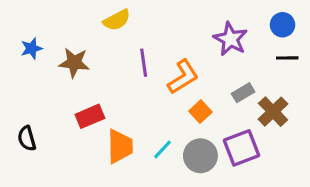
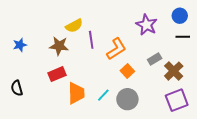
yellow semicircle: (117, 20) -> (74, 26), moved
blue star: (32, 48) -> (20, 45), moved
brown star: (74, 63) -> (59, 46), moved
purple square: (241, 148) -> (177, 100), moved

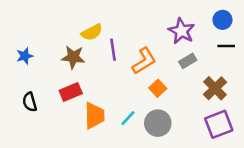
gray rectangle: (155, 59) -> (188, 61), moved
black semicircle: (17, 88) -> (30, 102), moved

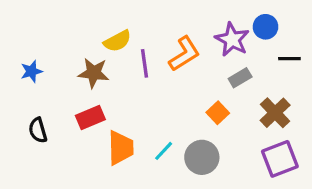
blue circle: (222, 20) -> (266, 27), moved
orange L-shape: (144, 61) -> (184, 54), moved
orange square: (158, 88) -> (218, 113), moved

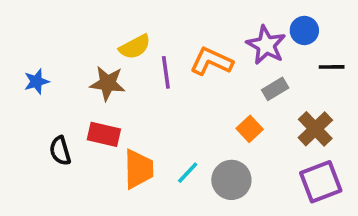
orange L-shape: (184, 54) -> (211, 61), turned -123
red rectangle: (90, 118) -> (104, 134), turned 36
black semicircle: (38, 130) -> (60, 151), moved

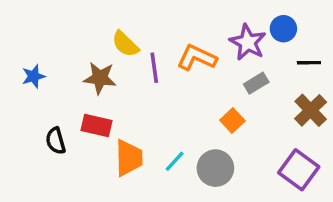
yellow semicircle: (135, 47) -> (125, 44), turned 72
brown cross: (315, 129) -> (311, 110), moved
purple square: (321, 182) -> (299, 170), turned -33

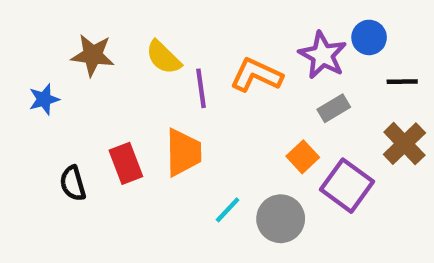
brown star: (100, 78) -> (93, 55), moved
red rectangle: (96, 126) -> (126, 163), turned 56
orange trapezoid: (129, 158) -> (183, 152), moved
purple square: (299, 170) -> (347, 186), moved

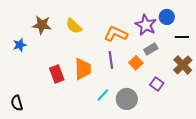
purple line: (201, 88) -> (111, 60), moved
orange square: (303, 157) -> (136, 63), moved
black semicircle: (73, 183) -> (17, 103), moved
purple square: (347, 186) -> (157, 84), size x0.6

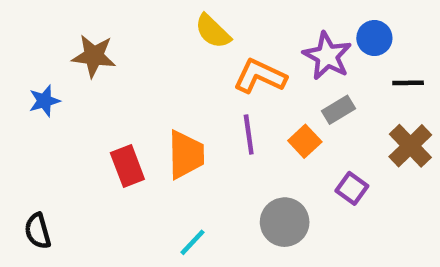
yellow semicircle: (74, 26) -> (213, 31), moved
cyan line: (103, 95) -> (193, 242), moved

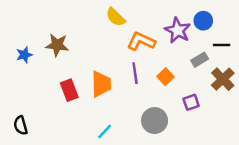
brown star: (94, 56) -> (57, 45), moved
gray rectangle: (338, 110) -> (200, 60), moved
purple square: (352, 188) -> (191, 102), turned 35

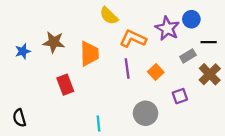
orange trapezoid: (101, 84) -> (89, 54), moved
cyan line: (105, 132) -> (98, 124), turned -49

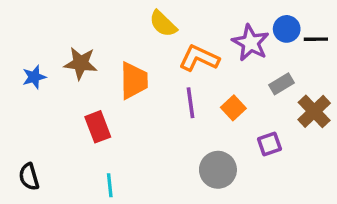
black line: (209, 42) -> (316, 39), moved
cyan line: (98, 124) -> (110, 185), moved

